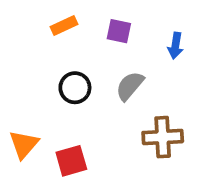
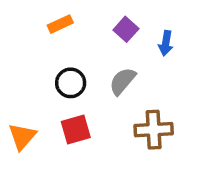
purple square: (119, 31) -> (126, 29), moved, turned 30
red square: (71, 161) -> (76, 130), moved

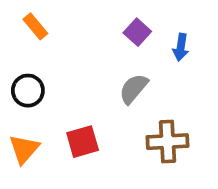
orange rectangle: (60, 24) -> (35, 26), moved, turned 75
black circle: (71, 83) -> (28, 91), moved

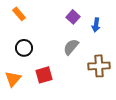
black circle: (28, 91) -> (24, 48), moved
brown cross: (167, 142) -> (99, 66), moved

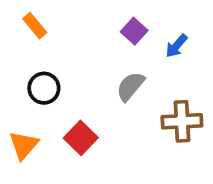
blue arrow: (96, 25) -> (176, 46), turned 32
red square: (44, 75) -> (81, 138), turned -30

